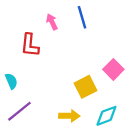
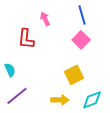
blue line: (82, 17) -> (82, 15), moved
pink square: (113, 69) -> (81, 40), moved

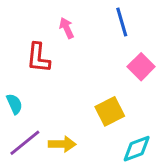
pink square: (81, 40) -> (141, 67), moved
yellow arrow: (60, 100) -> (62, 144), moved

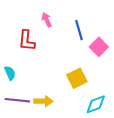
blue line: (122, 22) -> (79, 30), moved
purple line: (25, 143) -> (17, 100), turned 45

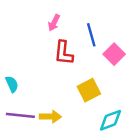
pink arrow: (47, 20) -> (54, 23), turned -128
red L-shape: (27, 41) -> (64, 53), moved

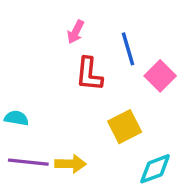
cyan semicircle: (12, 84) -> (16, 118), turned -56

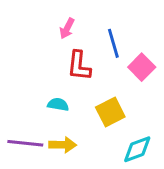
cyan semicircle: (16, 118) -> (58, 104), moved

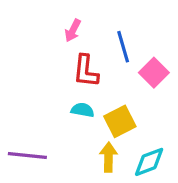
cyan semicircle: (58, 104) -> (83, 110), moved
yellow arrow: (63, 145) -> (108, 157), moved, turned -90

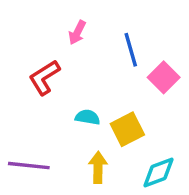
red L-shape: (86, 71) -> (44, 77), moved, turned 52
yellow arrow: (108, 157) -> (98, 167), moved

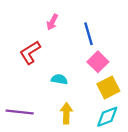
pink square: (164, 77) -> (98, 62), moved
yellow square: (127, 129) -> (108, 87), moved

